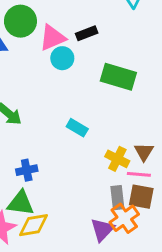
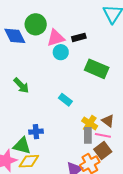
brown triangle: (144, 152) -> (108, 121), turned -32
blue cross: (27, 170) -> (36, 132), moved
brown square: (141, 197) -> (103, 150), turned 36
gray rectangle: (117, 198) -> (88, 135), moved

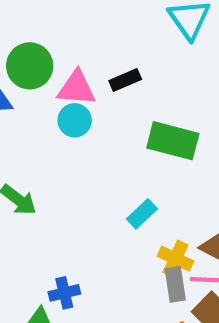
pink triangle: (56, 38) -> (76, 88), turned 30
cyan circle: (61, 52) -> (75, 120), moved
cyan rectangle: (65, 100) -> (142, 214), moved, turned -72

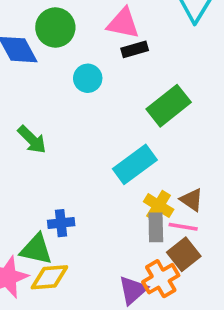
pink triangle: (76, 88) -> (123, 23), moved
green rectangle: (173, 141) -> (169, 106), turned -60
cyan rectangle: (142, 214) -> (135, 164), size x1.6

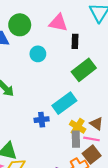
black rectangle: (135, 49) -> (75, 41), moved, turned -72
blue cross: (61, 223) -> (42, 120), moved

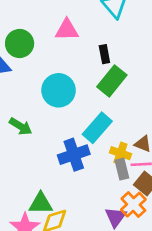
black rectangle: (75, 41) -> (104, 54), moved
cyan circle: (38, 54) -> (59, 90), moved, size x1.6
blue cross: (42, 120) -> (74, 155), size x1.6

